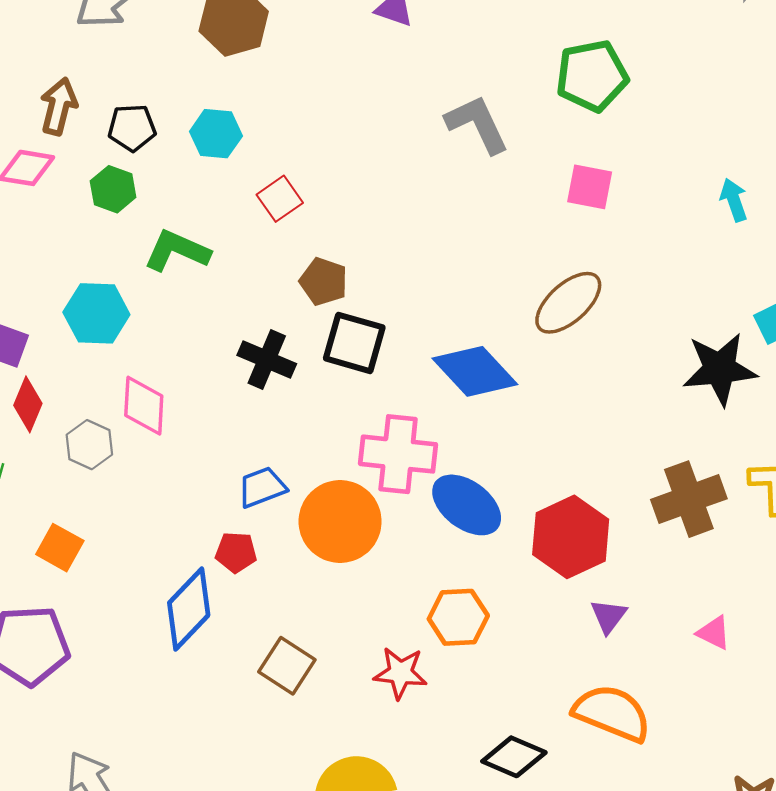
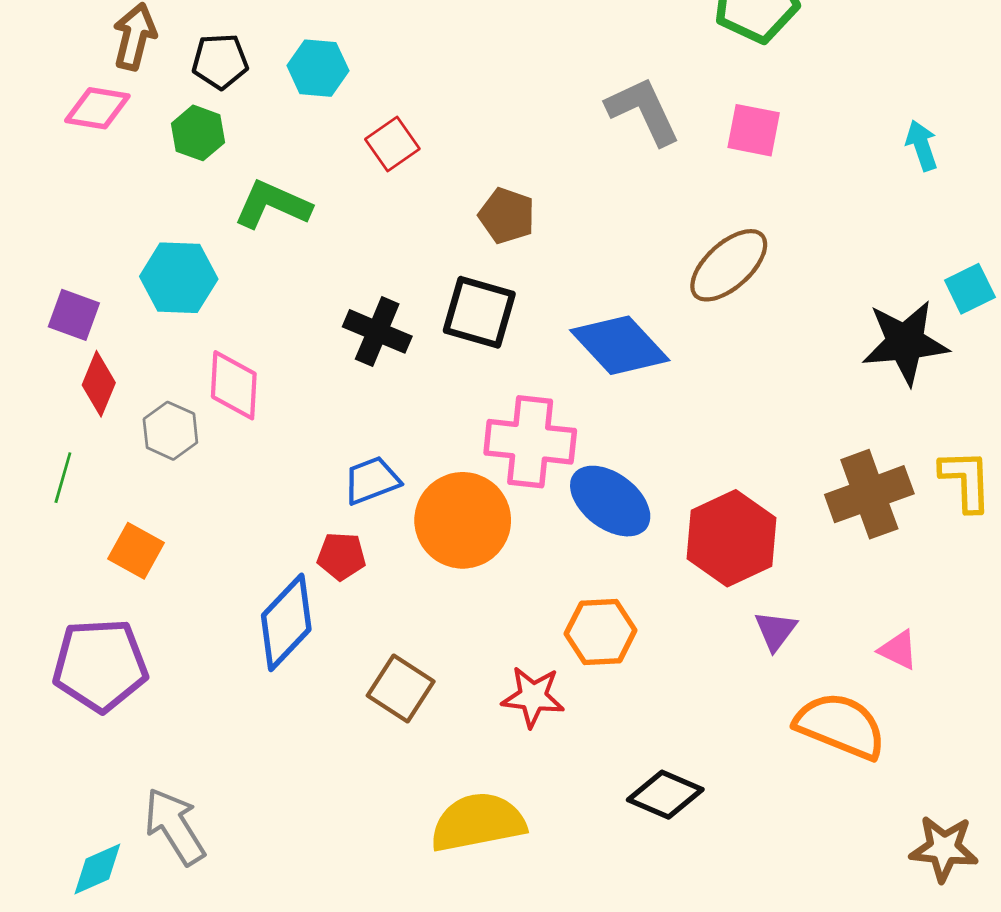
gray L-shape: (477, 124) -> (643, 111), moved
brown pentagon: (324, 281) -> (507, 216), moved
orange semicircle: (612, 713) -> (840, 726), moved

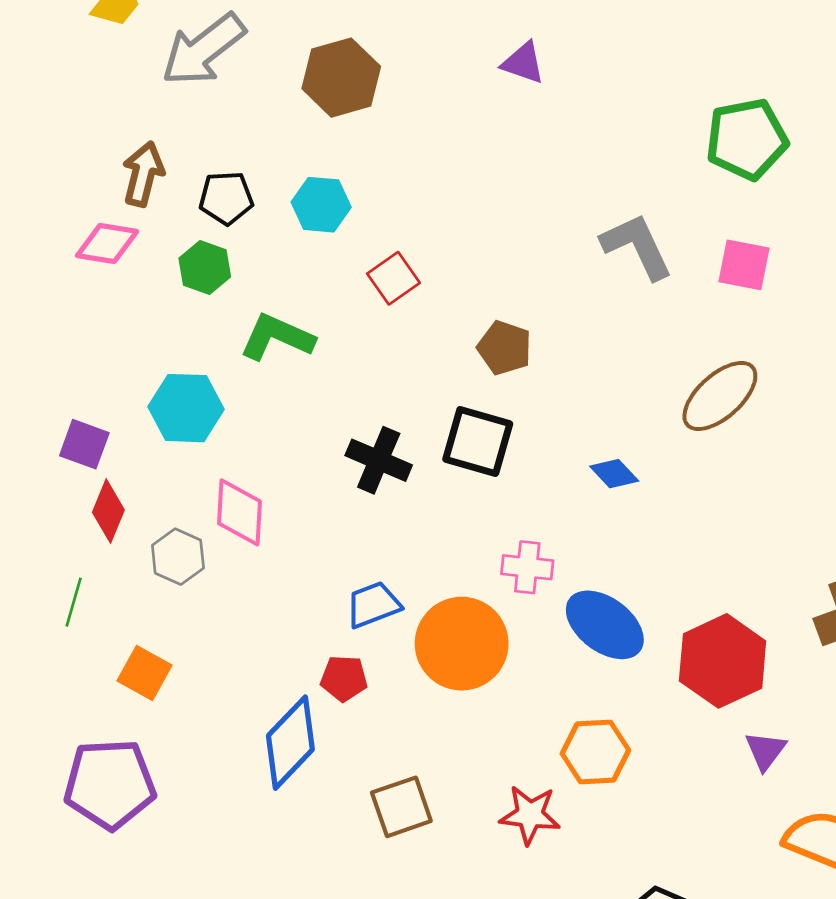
blue diamond: (620, 345) -> (614, 474), size x0.5
pink cross: (530, 442) -> (527, 567), size x0.6
brown square: (401, 689) -> (401, 807), turned 38

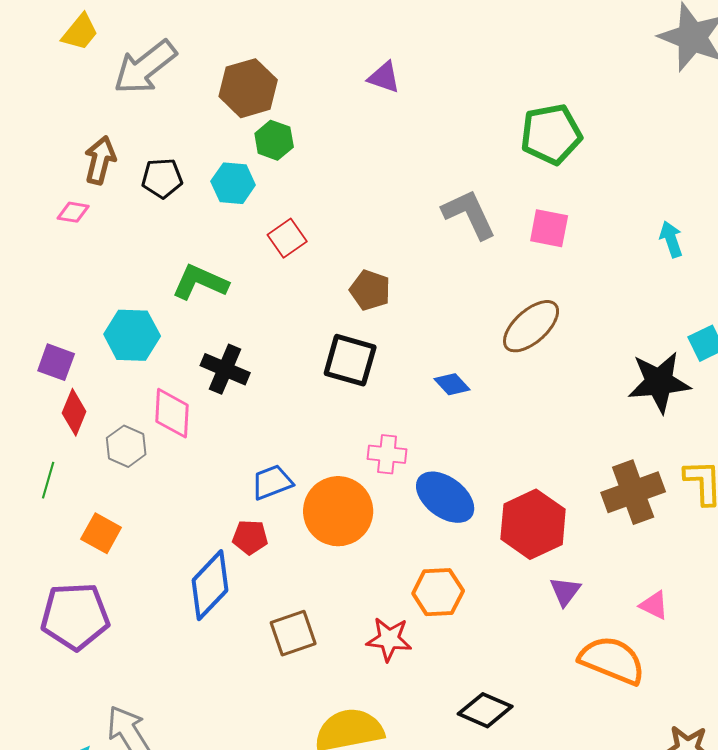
pink diamond: (107, 243) -> (73, 212), size x0.7
green hexagon: (205, 268) -> (274, 140), moved
black cross: (379, 460) -> (225, 369), moved

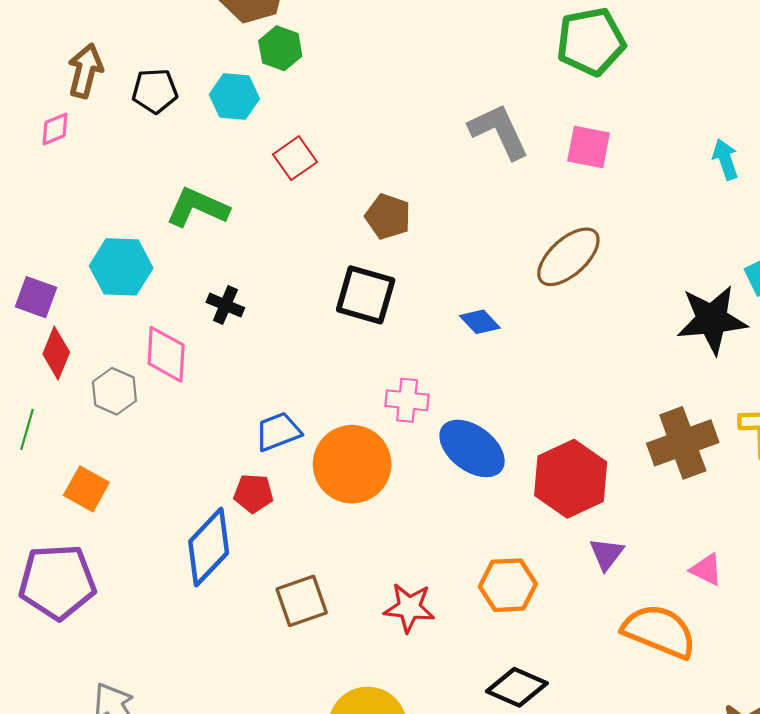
pink diamond: (73, 212) -> (55, 129), turned -32
black cross: (225, 369) -> (225, 305), size x0.7
orange hexagon: (438, 592) -> (508, 585), moved

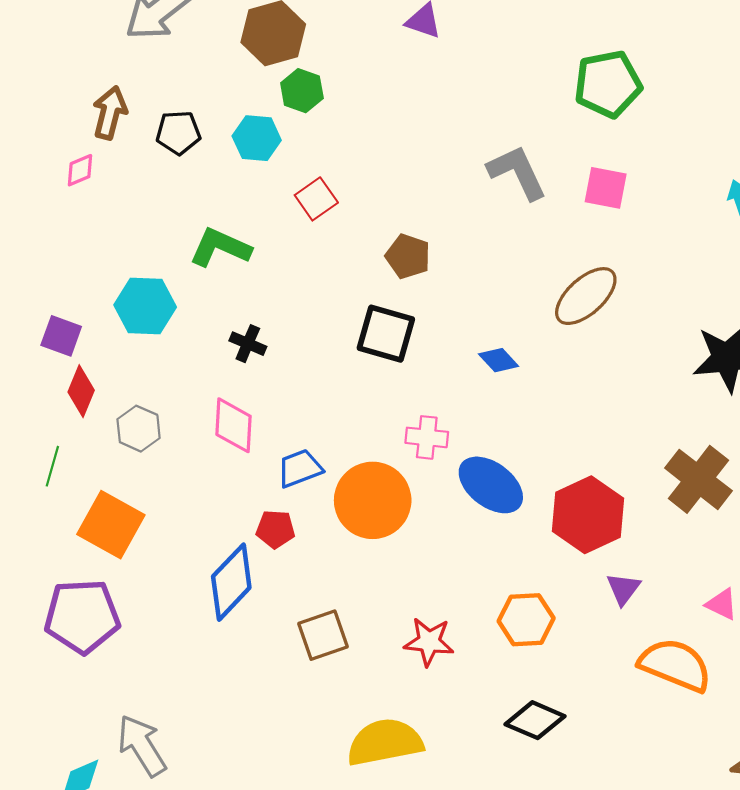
pink diamond: (166, 354) -> (233, 425), moved
brown cross: (683, 443) -> (698, 479), turned -32
orange square: (86, 489) -> (111, 525), size x1.5

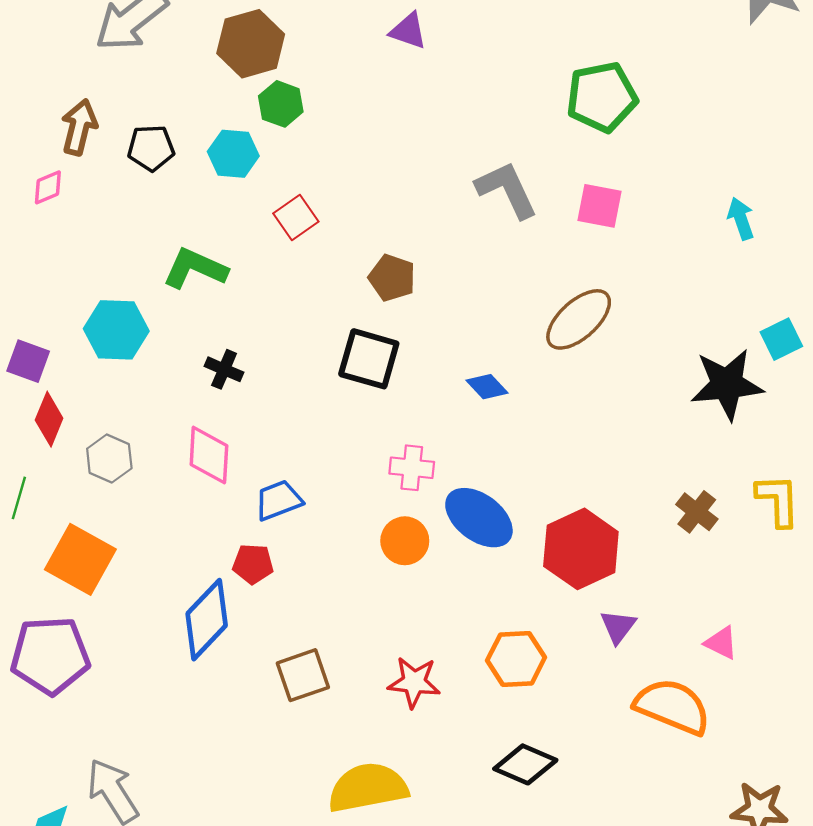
brown cross: (698, 479) -> (697, 512), size x0.6
orange circle: (373, 500) -> (405, 541), moved, size x0.6

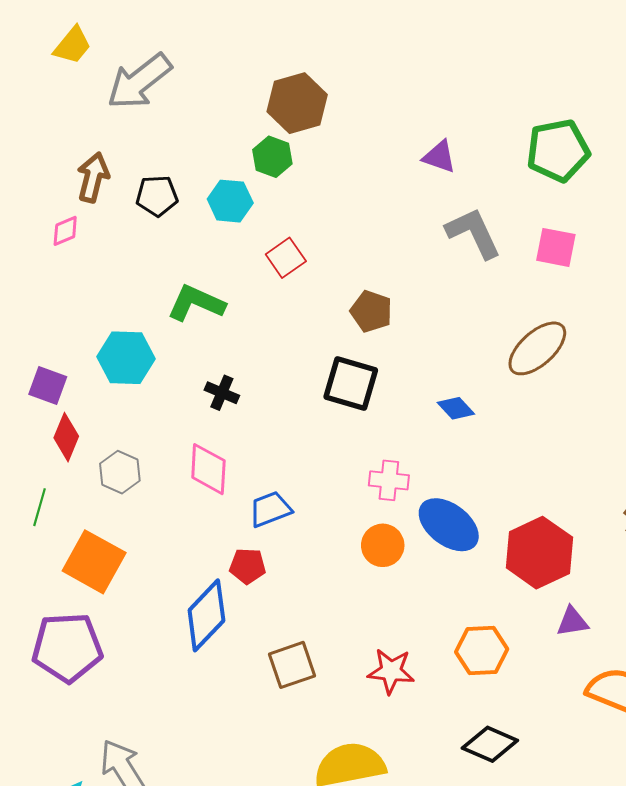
purple triangle: (408, 31) -> (439, 157), moved
brown hexagon: (251, 44) -> (297, 103), moved
purple triangle: (618, 627) -> (572, 622), turned 44

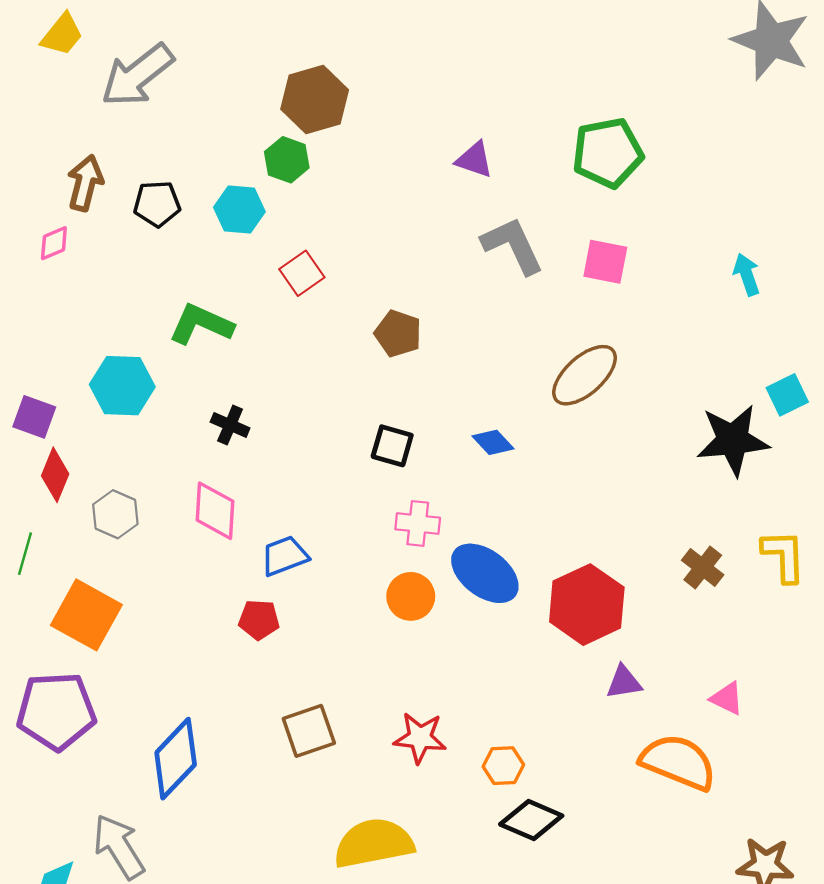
black square: (351, 383) -> (392, 446), moved, size x0.7
blue diamond: (206, 615) -> (176, 759), moved
orange hexagon: (482, 650) -> (503, 766), moved, size x0.7

